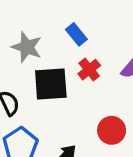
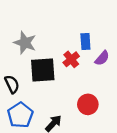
blue rectangle: (76, 34) -> (85, 42), moved, turned 35

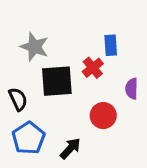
purple semicircle: (102, 58) -> (132, 89), moved, turned 140
red circle: (88, 104) -> (103, 116), moved

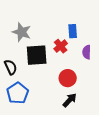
purple semicircle: (132, 89) -> (87, 52), moved
black arrow: (70, 148) -> (70, 100), moved

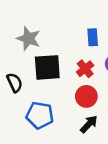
red cross: (61, 46) -> (85, 69), moved
blue pentagon: (18, 93) -> (40, 115), moved, turned -30

